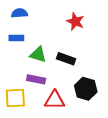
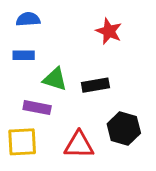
black rectangle: (66, 59) -> (95, 85), turned -30
purple rectangle: (36, 79) -> (37, 108), moved

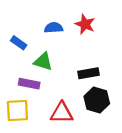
blue semicircle: (28, 19) -> (54, 28), moved
blue rectangle: (24, 55) -> (19, 43), turned 35
black rectangle: (95, 85) -> (89, 73), moved

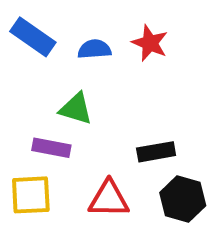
blue rectangle: (19, 43) -> (33, 37), moved, size x1.5
black rectangle: (89, 73) -> (156, 152), moved
black hexagon: (97, 100) -> (183, 199), moved

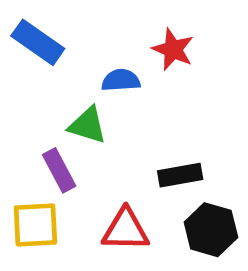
blue semicircle: (94, 49) -> (121, 80), moved
purple rectangle: (51, 148) -> (59, 170), turned 51

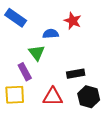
green triangle: (88, 125) -> (37, 53), turned 36

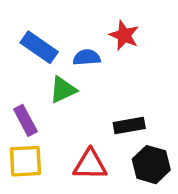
blue rectangle: (16, 18) -> (39, 47), moved
green triangle: (37, 53) -> (63, 90), turned 42
purple rectangle: (25, 72) -> (25, 120), moved

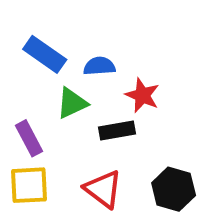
red star: (124, 35) -> (142, 95), moved
black rectangle: (129, 125) -> (117, 131), moved
red triangle: (90, 165) -> (103, 189), turned 36

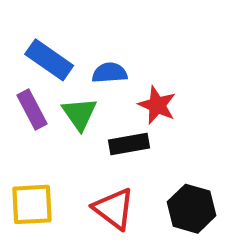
green triangle: (72, 103) -> (79, 114), turned -40
purple rectangle: (29, 138) -> (32, 109), moved

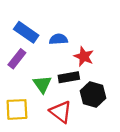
purple rectangle: (32, 109) -> (17, 59), turned 66
green triangle: (79, 114) -> (42, 84), moved
black hexagon: (192, 209) -> (93, 94), moved

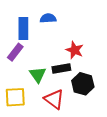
blue rectangle: (26, 32) -> (23, 29), turned 55
blue semicircle: (58, 39) -> (48, 18), moved

